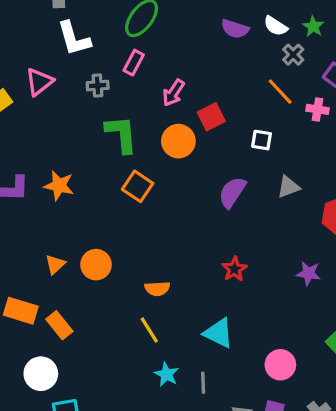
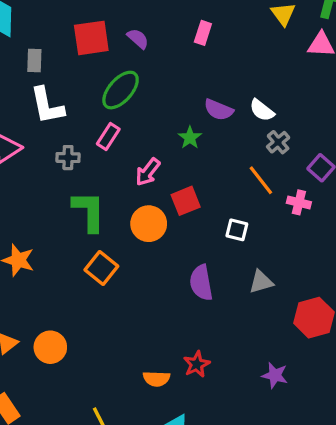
green star: (313, 26) -> (190, 138), moved
purple semicircle: (232, 192) -> (201, 283), turned -48
orange semicircle: (157, 289) -> (157, 379), moved

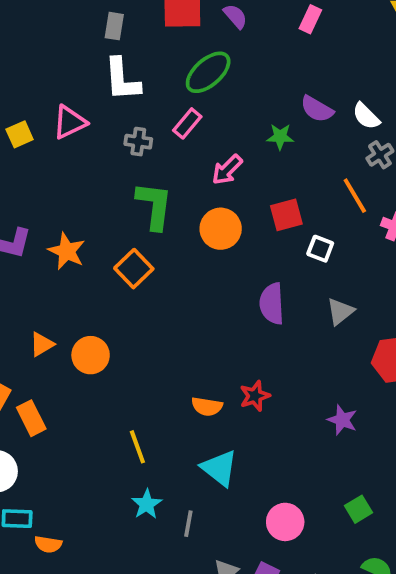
green star: (190, 138) -> (280, 137), turned 30
red square: (186, 201) -> (286, 215), moved
orange square: (101, 268) -> (134, 269), moved
gray triangle: (261, 282) -> (340, 311), turned -30

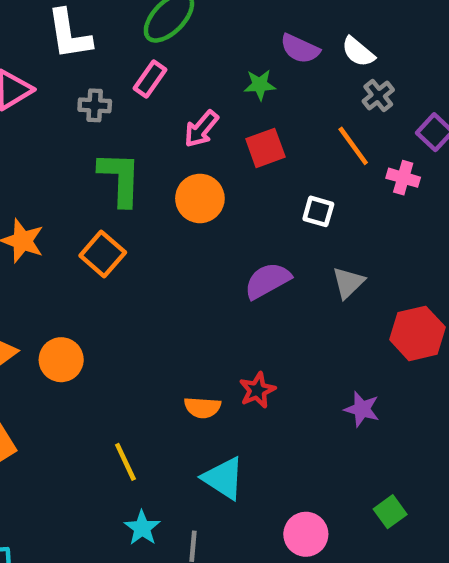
red square: (286, 215) -> (265, 148), moved
purple semicircle: (272, 304) -> (267, 281), turned 69

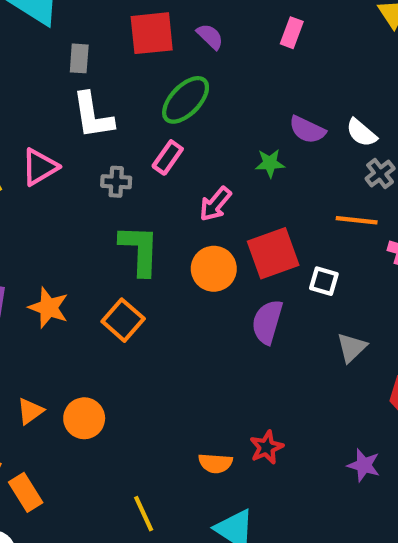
orange line: (353, 146) -> (357, 220), turned -48
red square: (265, 148) -> (273, 253), moved, size x1.4
purple semicircle: (267, 281) -> (267, 322), moved, turned -45

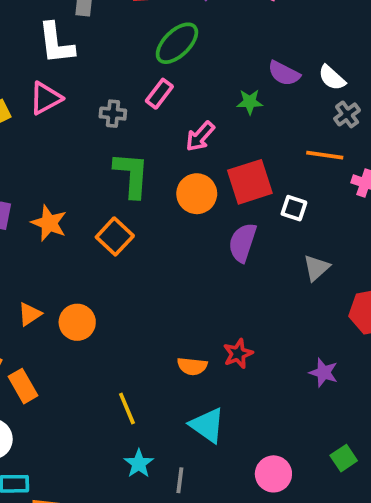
white L-shape: (93, 116) -> (56, 43), moved

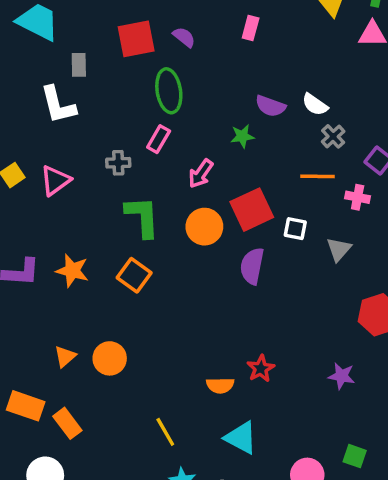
green ellipse: (177, 43) -> (169, 91), turned -48
pink triangle: (46, 98) -> (55, 180), moved
gray triangle: (316, 268) -> (339, 249), moved
green square: (344, 458) -> (355, 456), moved, turned -30

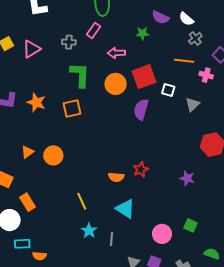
pink arrow: (201, 174) -> (116, 53), turned 48
orange square: (134, 275) -> (72, 108), turned 36
orange rectangle: (67, 423) -> (28, 202), moved

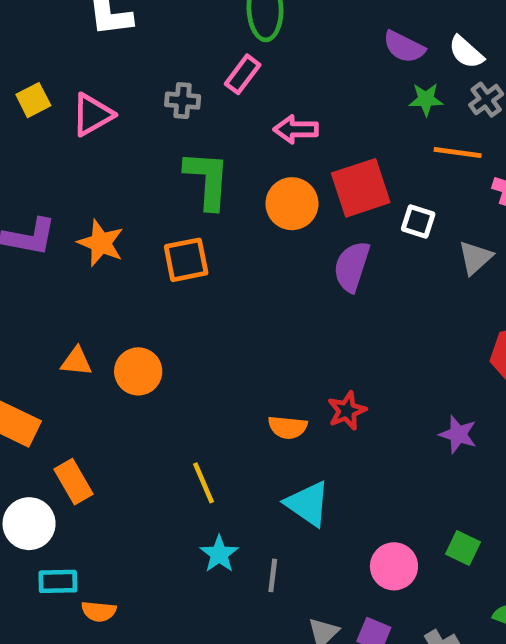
green star: (142, 33) -> (426, 99), moved
orange triangle: (27, 152) -> (76, 361), turned 40

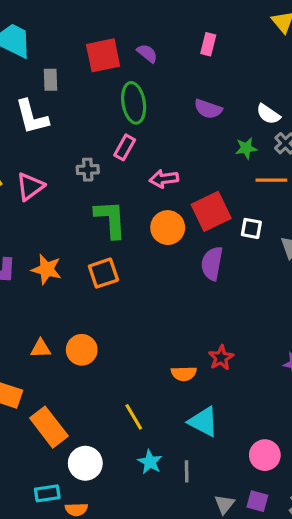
purple semicircle: (404, 47) -> (208, 109), moved
orange rectangle: (74, 482) -> (49, 427), size x1.4
white circle: (29, 524) -> (85, 463), moved

